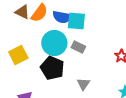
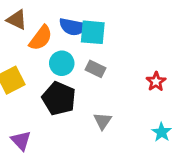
orange semicircle: (39, 13) -> (41, 38), moved
cyan circle: (54, 43) -> (62, 63), size x0.7

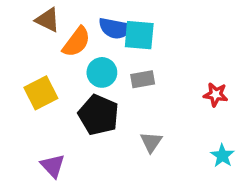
gray rectangle: (96, 69) -> (143, 79), turned -36
red star: (156, 82) -> (216, 95), turned -30

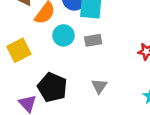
black pentagon: (99, 115) -> (52, 87), moved

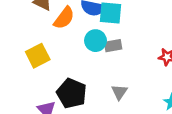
cyan circle: (63, 35) -> (95, 41), moved

